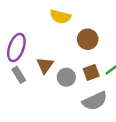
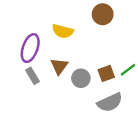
yellow semicircle: (60, 17) -> (63, 31), moved
brown circle: (88, 39) -> (103, 14), moved

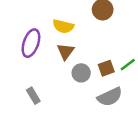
brown triangle: (59, 66) -> (66, 51), moved
gray rectangle: (33, 76) -> (33, 96), moved

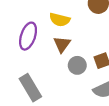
gray rectangle: (33, 96) -> (30, 88), size x1.6

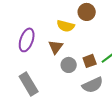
yellow semicircle: (60, 20) -> (66, 26), moved

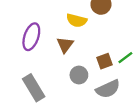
gray circle: (69, 65) -> (79, 75), moved

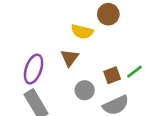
purple ellipse: (31, 37) -> (34, 69), moved

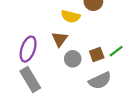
gray circle: (85, 90) -> (73, 59), moved

